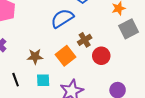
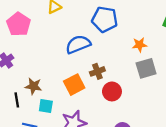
brown star: (35, 56) -> (33, 86), moved

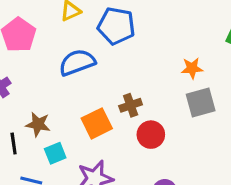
blue pentagon: (105, 19) -> (116, 26), moved
blue semicircle: (78, 44) -> (77, 62), moved
cyan square: (46, 106) -> (55, 153), turned -32

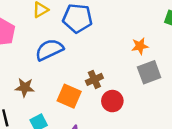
orange square: (97, 123) -> (69, 96), turned -35
brown star: (38, 124) -> (25, 87), moved

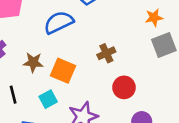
orange square: (69, 96) -> (63, 71), moved
red circle: (112, 101) -> (124, 87), moved

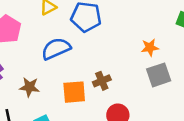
orange square: (63, 71) -> (74, 92), moved, turned -30

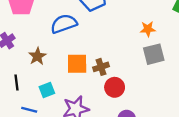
brown cross: (102, 81) -> (101, 67), moved
brown star: (29, 87) -> (37, 56), turned 30

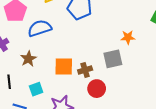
blue semicircle: (64, 24) -> (40, 28), moved
gray square: (154, 54) -> (113, 59), moved

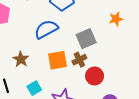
blue semicircle: (40, 28) -> (46, 29), moved
gray square: (113, 59) -> (86, 39), moved

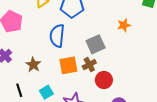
blue semicircle: (46, 29) -> (57, 36), turned -55

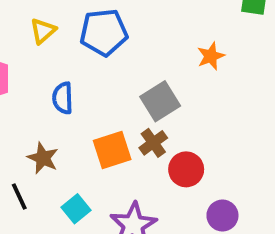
blue semicircle: (57, 36) -> (63, 98), moved, size x0.7
black line: (19, 90) -> (19, 196), moved

